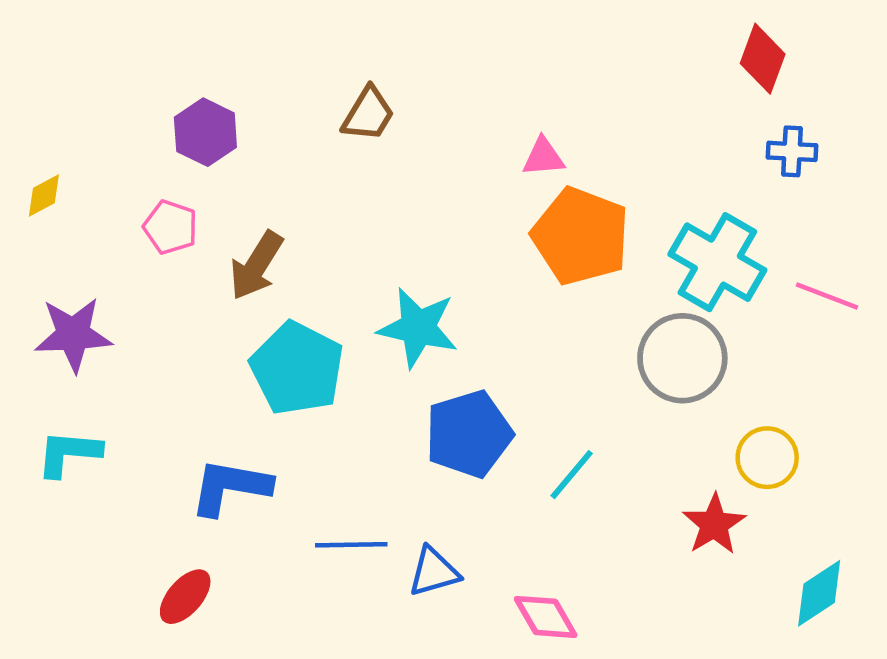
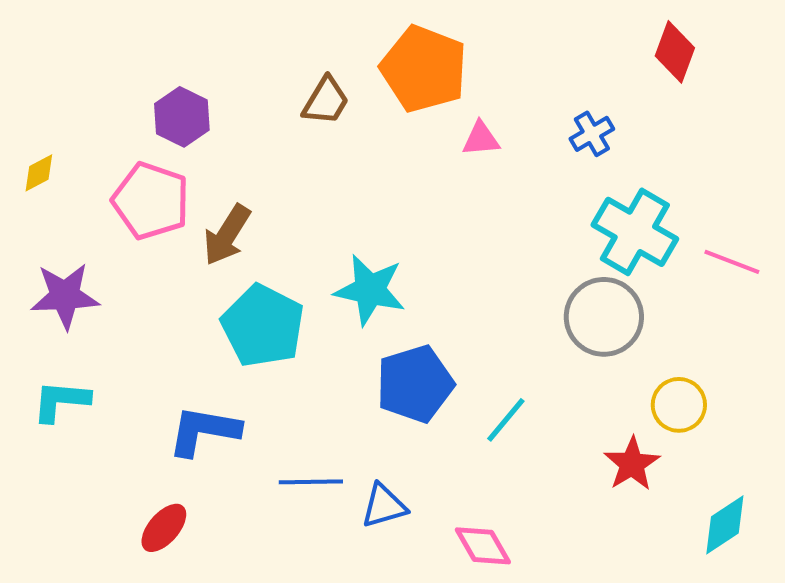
blue cross: (792, 151) -> (592, 134), moved, turned -33
pink pentagon: (170, 227) -> (151, 201), size x1.6
orange pentagon: (581, 236) -> (424, 69), moved

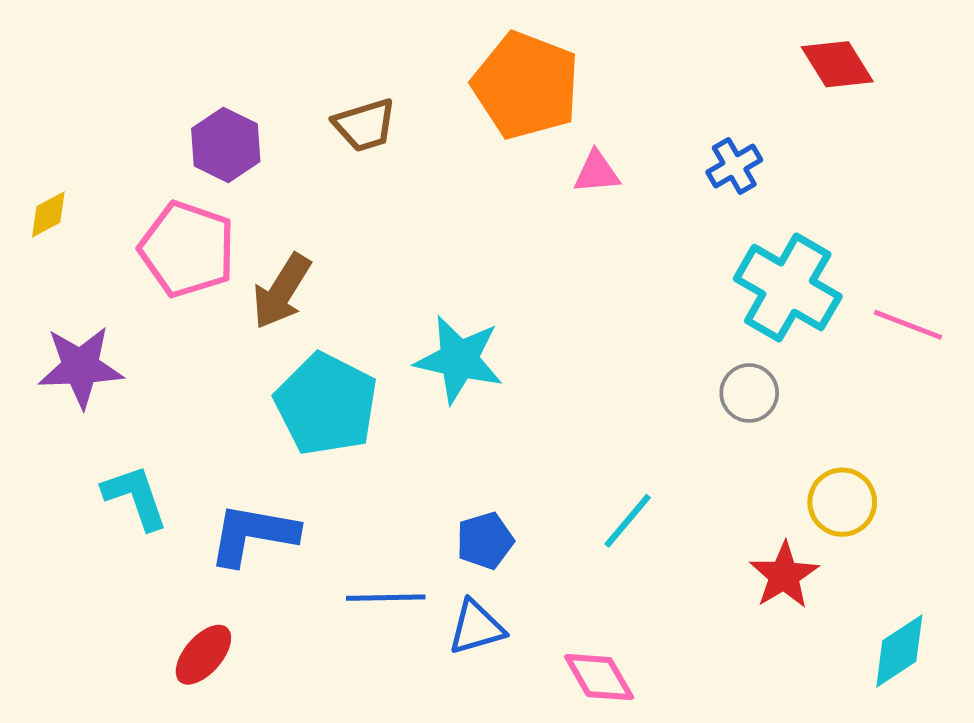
red diamond: (675, 52) -> (837, 64), turned -52
brown trapezoid: (326, 101) -> (365, 125), moved, turned 42
gray circle: (604, 317) -> (749, 393), size x0.6
blue pentagon: (415, 384) -> (485, 541), moved, size x0.6
cyan L-shape: (61, 401) -> (135, 497), moved, turned 66

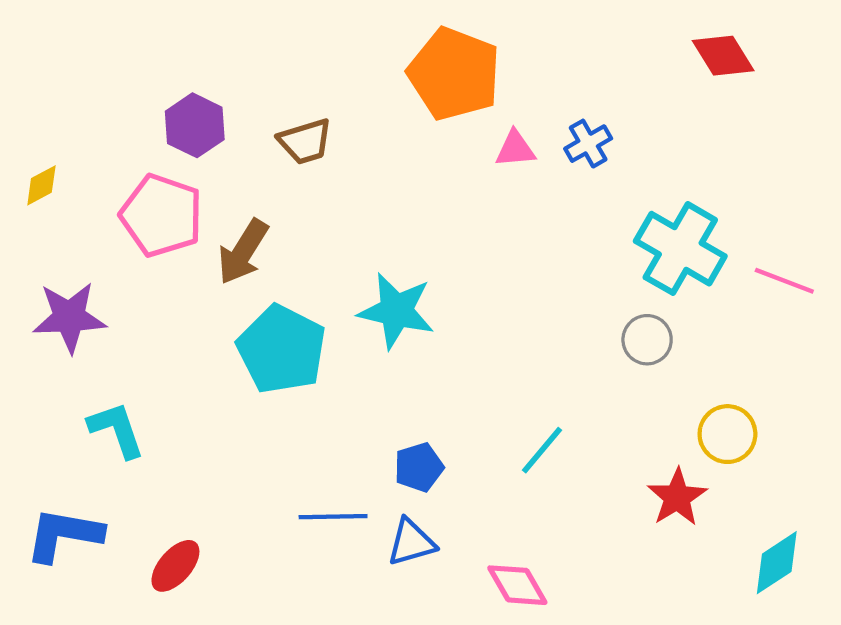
brown trapezoid: (365, 125) -> (305, 141), moved
blue cross: (734, 166) -> (588, 144), moved
blue L-shape: (253, 534) -> (64, 535), moved

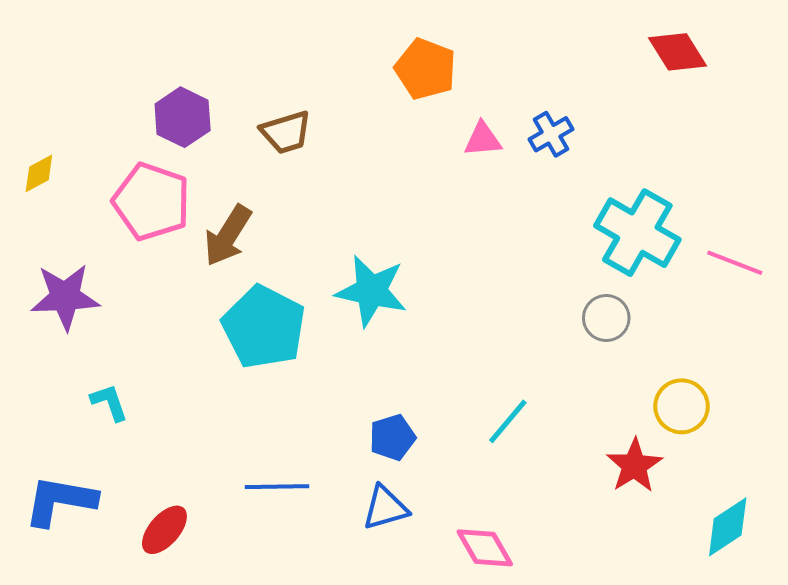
orange pentagon: (454, 74) -> (426, 69), size x0.7
cyan L-shape: (116, 430) -> (109, 402), size x0.7
blue line: (333, 517) -> (277, 487), moved

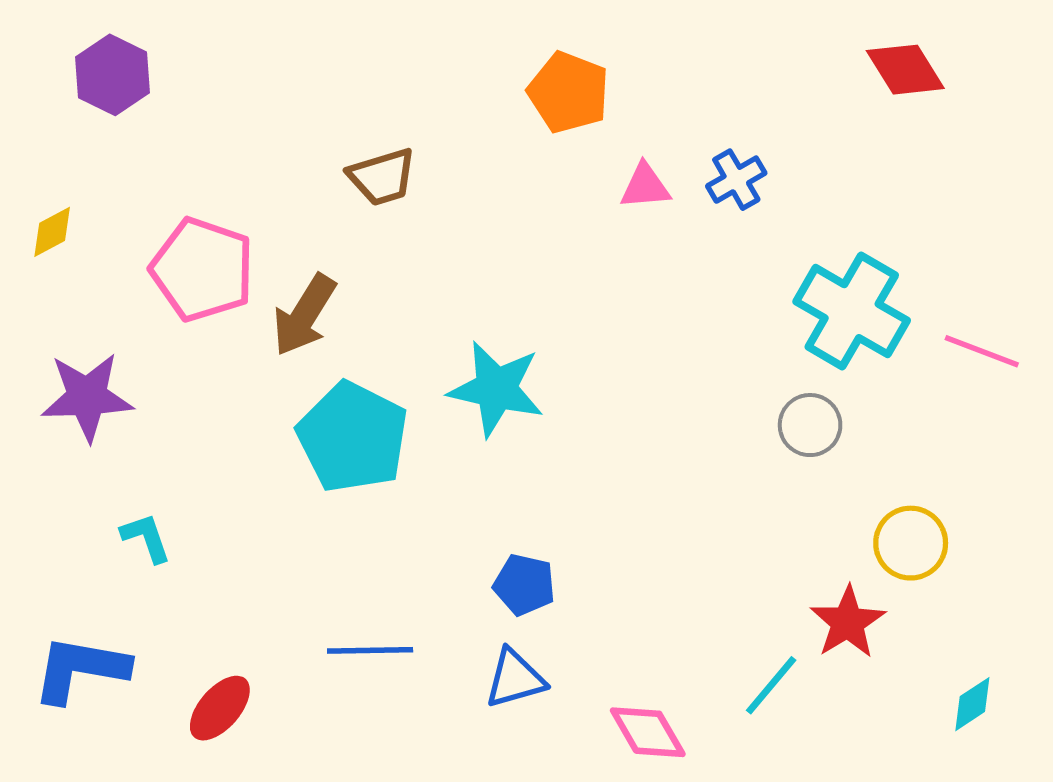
purple hexagon: (183, 117) -> (113, 75), moved
cyan line: (508, 421) -> (771, 685), moved
blue pentagon: (392, 437) -> (524, 585), turned 30
cyan diamond: (728, 527) -> (972, 704), size x0.7

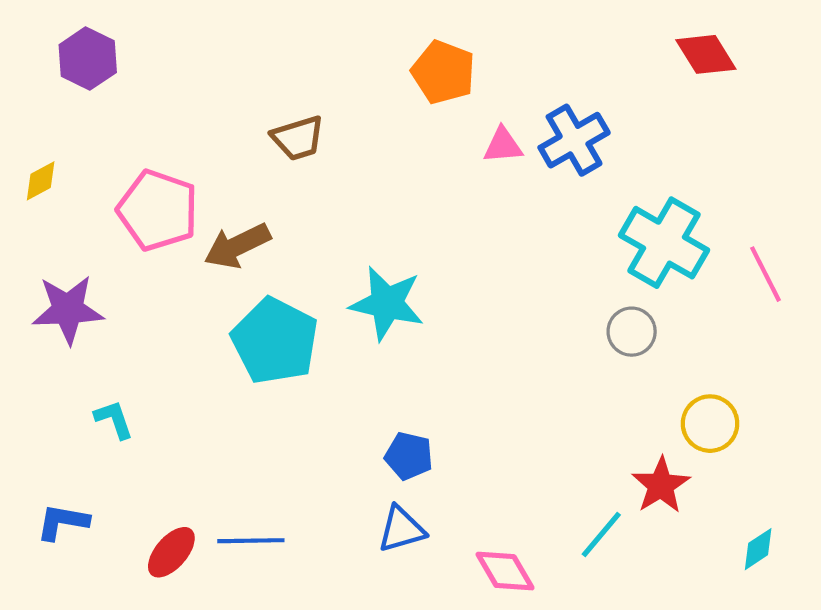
blue cross: (736, 180) -> (574, 140), size x1.5
brown arrow: (304, 315) -> (237, 246), turned 32
pink line: (982, 351) -> (765, 274), turned 42
blue line: (370, 650) -> (251, 541), moved
blue L-shape: (80, 669) -> (63, 522), size x0.7

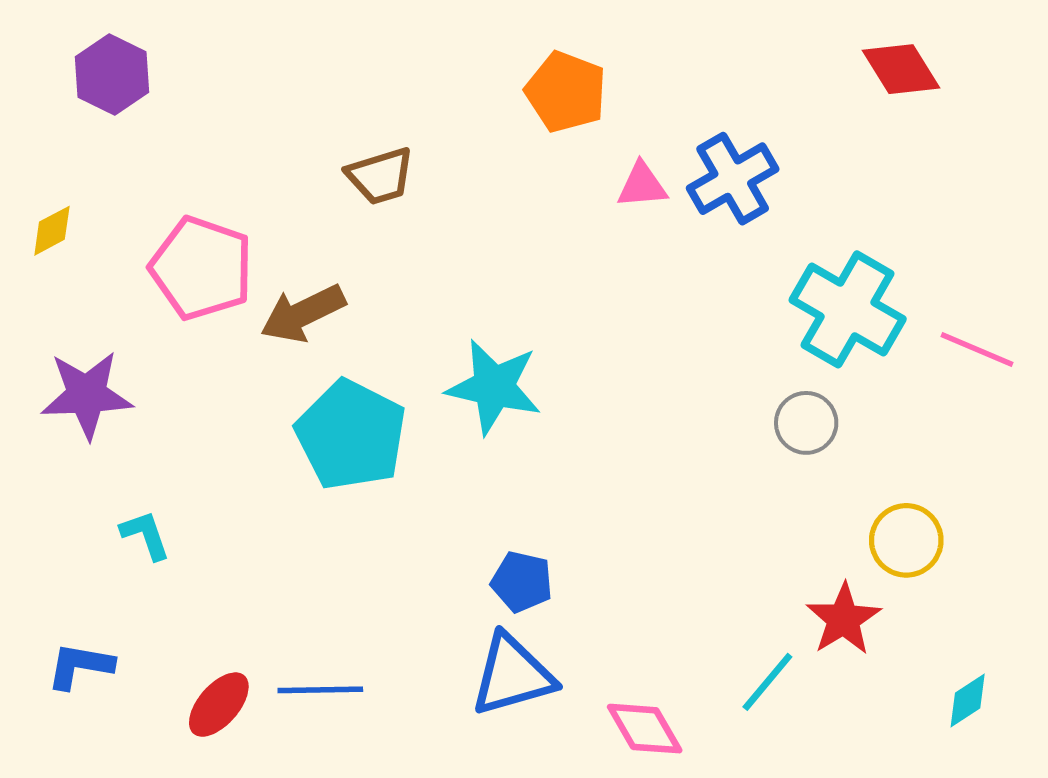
pink line: (765, 274) -> (977, 349), turned -40
blue triangle: (401, 529) -> (512, 675), size x1.4

